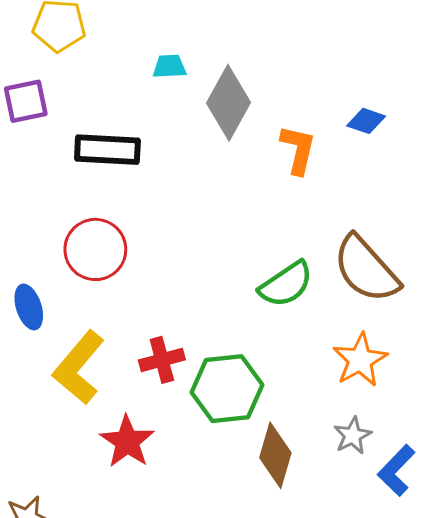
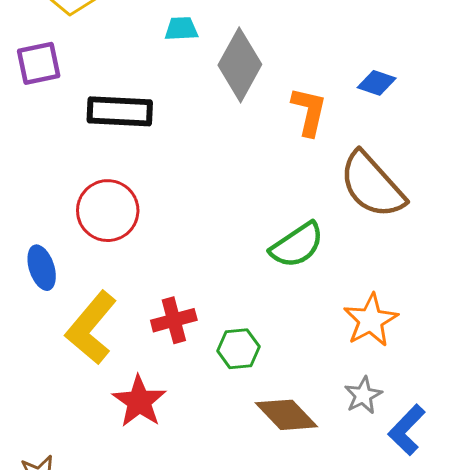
brown semicircle: (366, 269) -> (372, 185), moved
green hexagon: (227, 389) -> (238, 349), size x0.6
brown diamond: (275, 455) -> (286, 415), turned -60

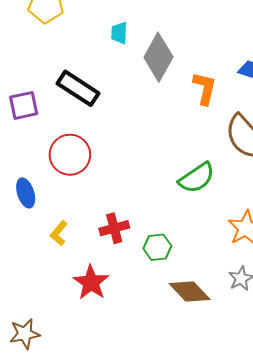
cyan trapezoid: (181, 29) -> (119, 33), turned -85
purple square: (39, 63) -> (24, 105), moved
black rectangle: (120, 111) -> (78, 88), turned 30
yellow L-shape: (91, 328) -> (59, 233), size x0.5

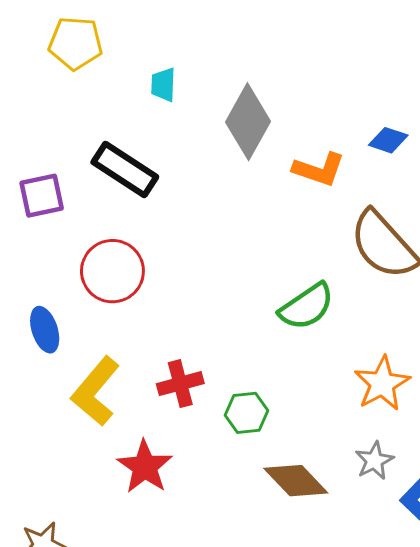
cyan trapezoid: (119, 33) -> (163, 85), moved
orange L-shape: (205, 88) -> (319, 169), turned 96
yellow L-shape: (59, 233) -> (96, 391), size x1.8

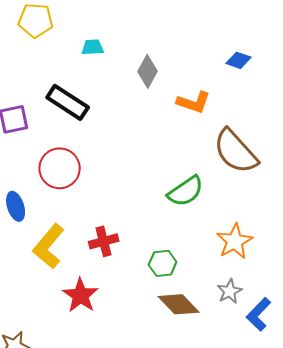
cyan trapezoid: (163, 85) -> (93, 47), turned 85
gray diamond: (248, 122) -> (148, 71), size x0.7
blue diamond: (388, 140) -> (239, 60), moved
green hexagon: (246, 413) -> (163, 263), moved

